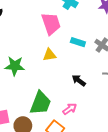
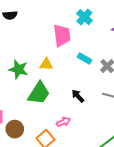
yellow triangle: (49, 55) -> (46, 64), moved
green trapezoid: (40, 103) -> (39, 93), moved

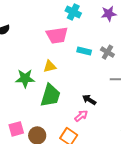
pink trapezoid: (62, 35) -> (57, 35), turned 105
black arrow: (78, 96) -> (89, 100), moved

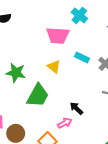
yellow triangle: (50, 66) -> (54, 67), moved, turned 40

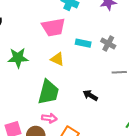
green star: (16, 73) -> (18, 58), moved
pink arrow: (65, 123) -> (49, 118), moved, turned 48

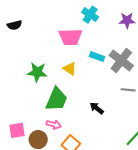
gray cross: (108, 44) -> (121, 60), size x1.6
green star: (18, 58) -> (37, 72), moved

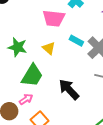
black arrow: (97, 108) -> (69, 89), size x1.6
pink arrow: (54, 125) -> (26, 99), turned -56

